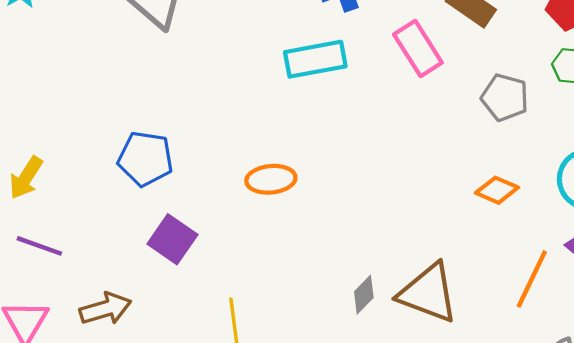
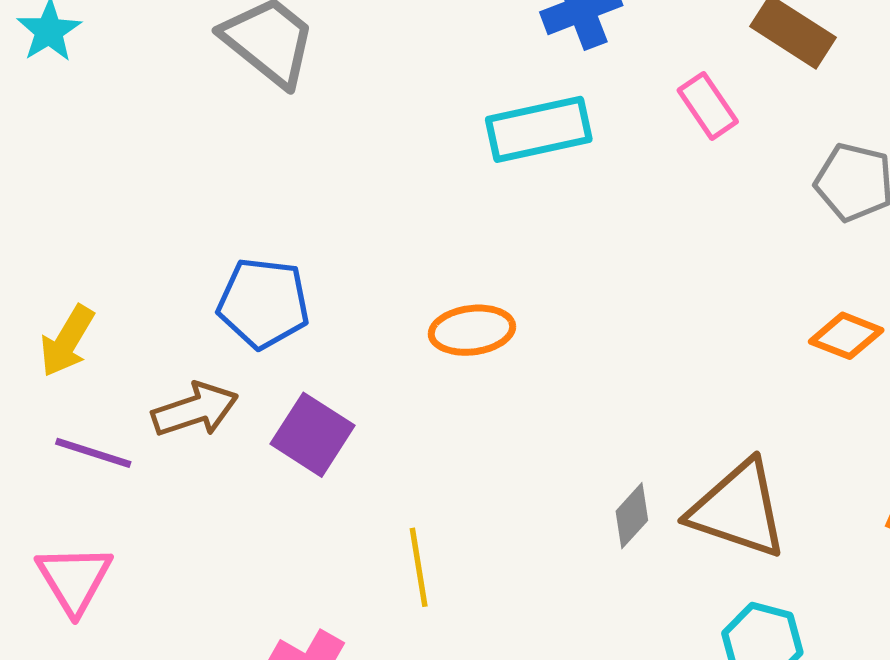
pink rectangle: (418, 48) -> (708, 106), size x0.7
brown arrow: (105, 309) -> (195, 410), moved

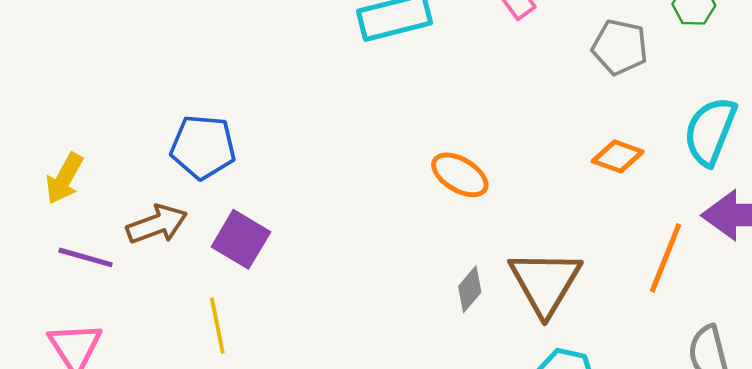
orange ellipse: (472, 330) -> (460, 175), moved, turned 40
brown triangle: (738, 509) -> (545, 282), turned 44
yellow line: (419, 567) -> (217, 326), moved

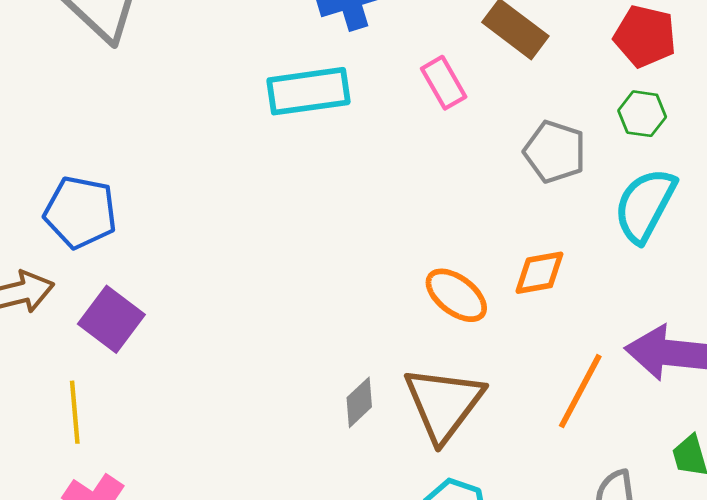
cyan semicircle: (710, 131) -> (645, 205), moved
orange diamond: (618, 156) -> (539, 273), turned -36
orange ellipse: (460, 175) -> (456, 295), moved

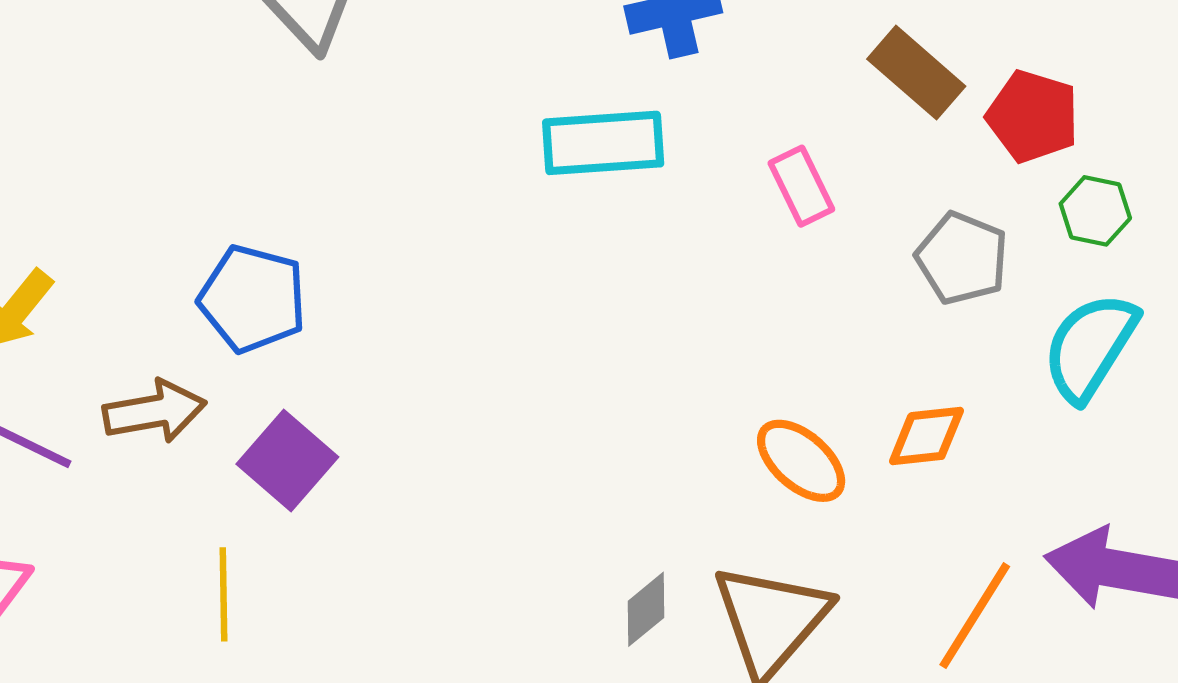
red pentagon: (645, 36) -> (1033, 116), moved
pink rectangle: (444, 83) -> (801, 186), moved

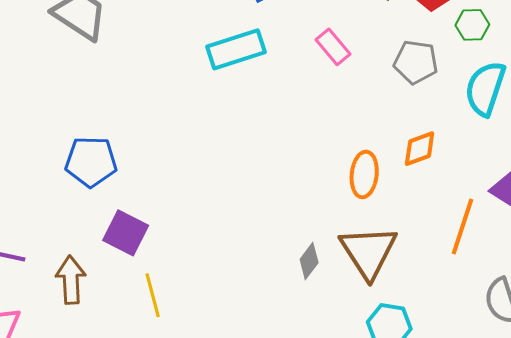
brown arrow: (155, 411) -> (71, 280), moved, turned -69
orange ellipse: (801, 461) -> (364, 174), turned 69
yellow line: (223, 594) -> (153, 295), moved

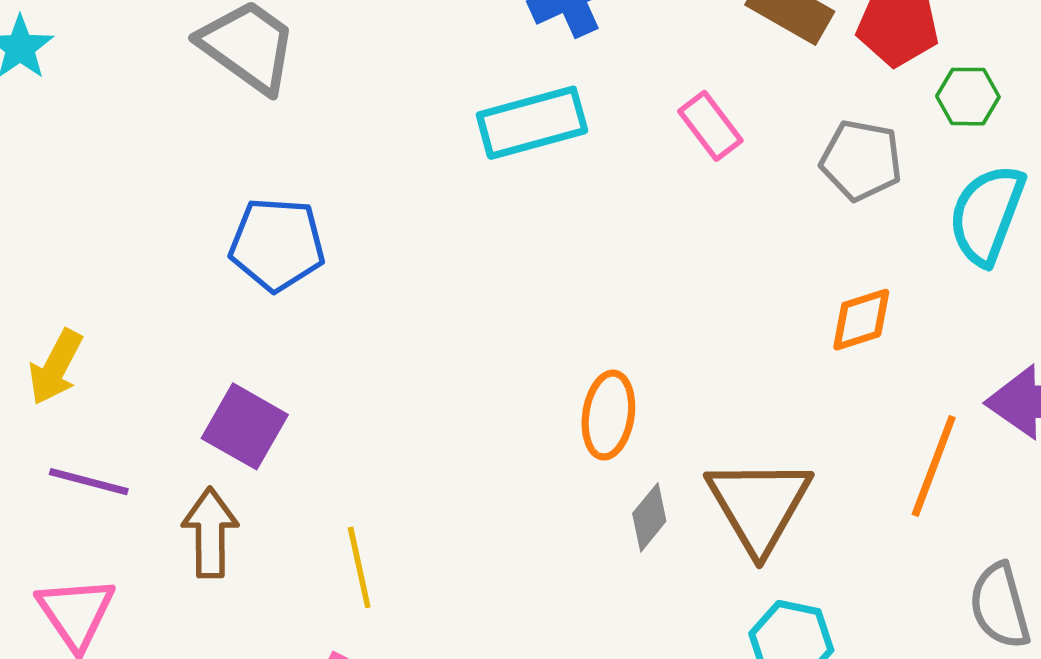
blue pentagon: (91, 162) -> (277, 244), moved
orange ellipse: (364, 174) -> (608, 415), moved
purple square: (126, 233) -> (245, 426), moved

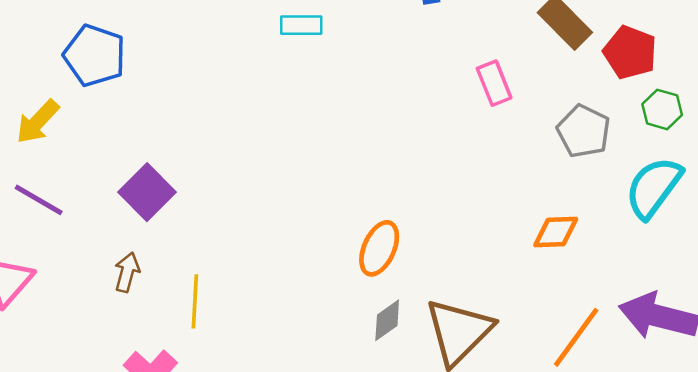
cyan rectangle: (532, 123) -> (301, 25), moved, size x0.6
blue pentagon: (277, 244) -> (95, 55), moved
brown arrow: (210, 533) -> (127, 272), moved, size x0.7

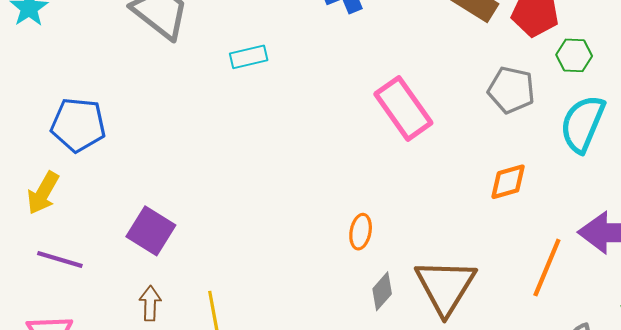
pink rectangle: (494, 83) -> (403, 108), moved, size x1.6
orange ellipse: (379, 248) -> (361, 232), size x0.7

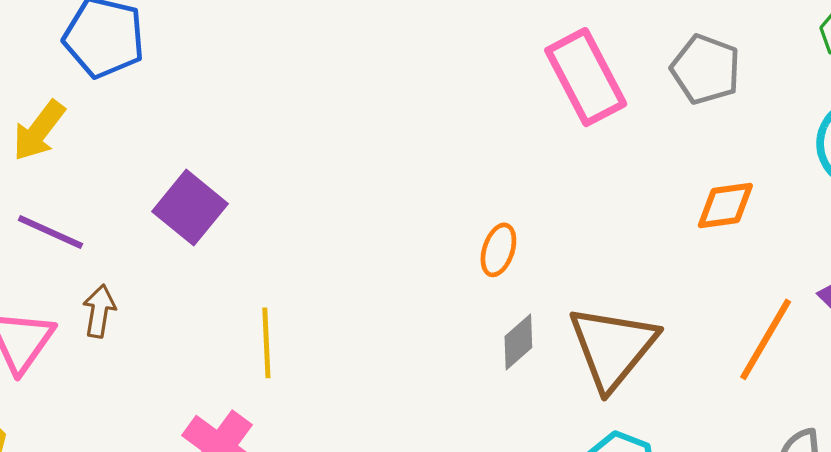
gray pentagon: (511, 90) -> (706, 69), moved
brown arrow: (150, 303) -> (99, 311), moved

